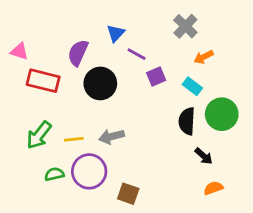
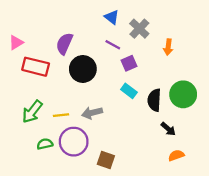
gray cross: (185, 26) -> (139, 29), moved
blue triangle: (116, 33) -> (112, 17), moved, turned -35
pink triangle: (19, 51) -> (16, 42), turned -49
orange arrow: (204, 57) -> (168, 47), turned -56
cyan rectangle: (192, 86) -> (129, 91), moved

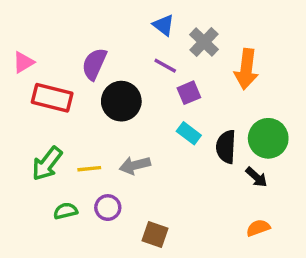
orange arrow: (168, 47) -> (246, 69), size x1.6
black arrow: (168, 129) -> (256, 177), moved
purple circle: (74, 142) -> (108, 208), size x0.6

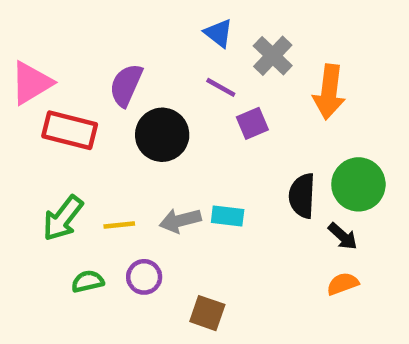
pink triangle: (23, 62) -> (31, 83), size x1.5
cyan rectangle: (189, 133) -> (228, 216), moved, turned -30
orange semicircle: (258, 228) -> (343, 284), moved

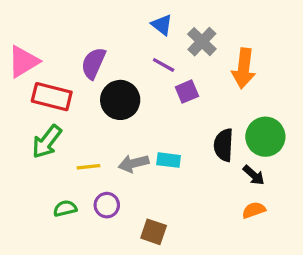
green arrow: (63, 218) -> (47, 142), moved

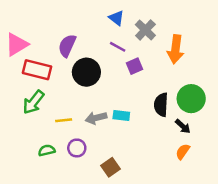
orange semicircle: (254, 210) -> (183, 152), turned -35
brown square: (154, 232) -> (110, 167), turned 36

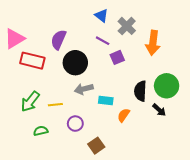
green arrow: (33, 102) -> (30, 102), moved
gray arrow: (96, 118) -> (84, 89), moved
purple circle: (77, 148) -> (75, 124), moved
orange semicircle: (183, 152) -> (124, 115), moved

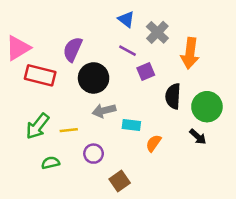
black semicircle: (140, 91) -> (173, 96), moved

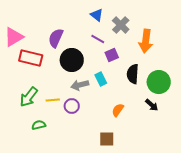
cyan rectangle: (131, 125) -> (101, 79), moved, turned 56
purple circle: (94, 154) -> (72, 106), moved
brown square: (120, 181) -> (107, 139), moved, turned 35

